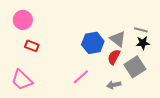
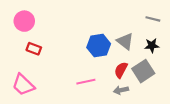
gray line: (141, 30) -> (153, 19), moved
red semicircle: (114, 57) -> (121, 70), moved
pink line: (81, 77) -> (86, 82), turned 30

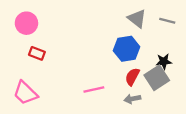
gray triangle: (125, 41) -> (137, 18), moved
blue hexagon: (99, 46) -> (127, 49), moved
black star: (152, 46) -> (164, 62), moved

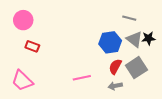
gray triangle: (137, 18) -> (134, 39), moved
gray line: (167, 21) -> (129, 18), moved
black star: (164, 62) -> (149, 38), moved

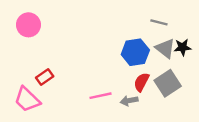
red rectangle: (32, 46) -> (45, 77), moved, turned -56
gray arrow: (115, 86) -> (129, 101), moved

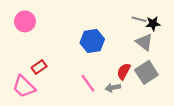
black star: (183, 47) -> (153, 24), moved
blue hexagon: (135, 52) -> (92, 41), moved
pink line: (101, 96) -> (88, 83), turned 66

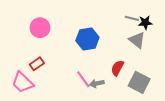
pink circle: (25, 21) -> (40, 28), moved
gray square: (146, 72) -> (139, 82), moved, turned -30
gray arrow: (113, 88) -> (97, 83), moved

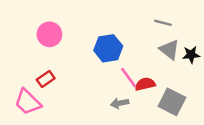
black star: (145, 23) -> (191, 55), moved
red semicircle: (117, 68) -> (145, 84), turned 49
pink line: (83, 79) -> (129, 78), moved

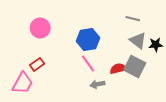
pink line: (129, 78) -> (88, 63), moved
pink trapezoid: (28, 102) -> (22, 83), turned -105
gray square: (172, 102) -> (135, 67), moved

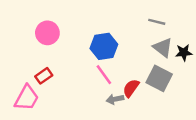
red semicircle: (118, 69) -> (131, 88), moved, turned -42

